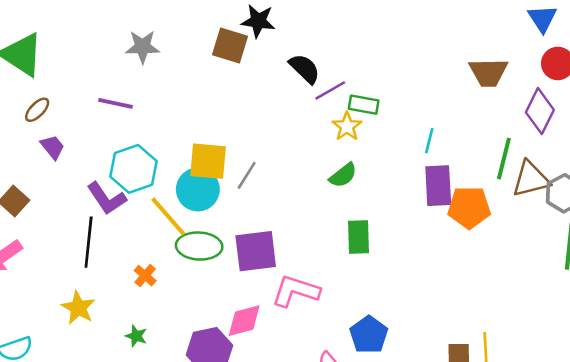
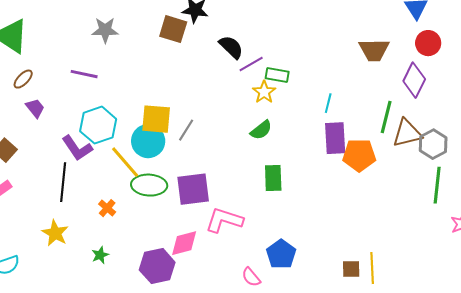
green star: (136, 336) -> (100, 255), turned 30

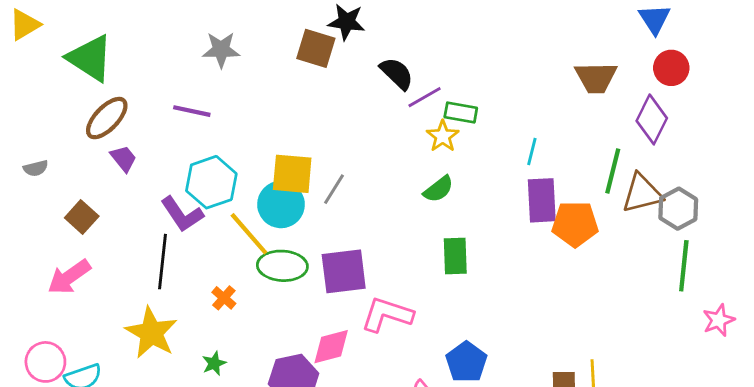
brown ellipse: (23, 79) -> (107, 118), size x1.6
yellow star: (55, 233) -> (151, 333), size x1.4

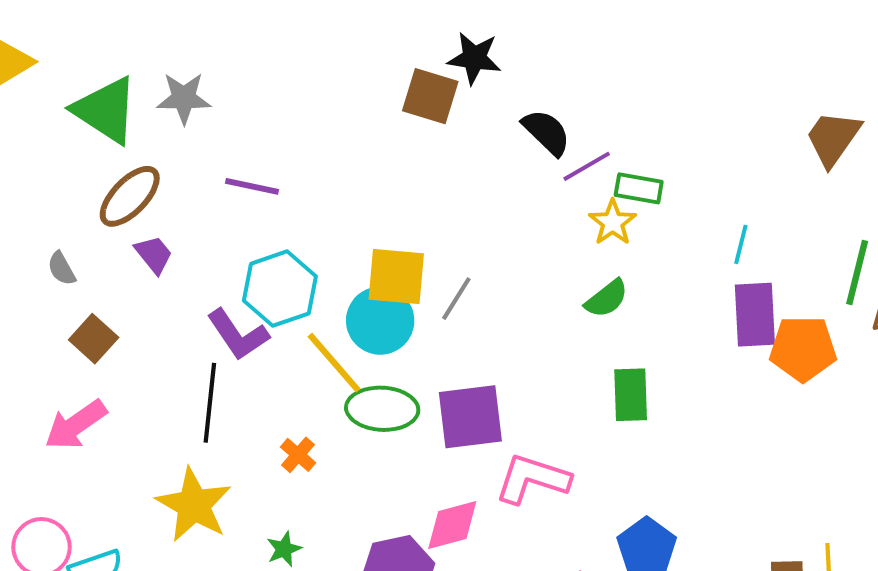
gray star: (221, 50) -> (184, 98), moved
brown trapezoid: (596, 78) -> (833, 138), turned 126
gray semicircle: (36, 168) -> (62, 268), moved, turned 75

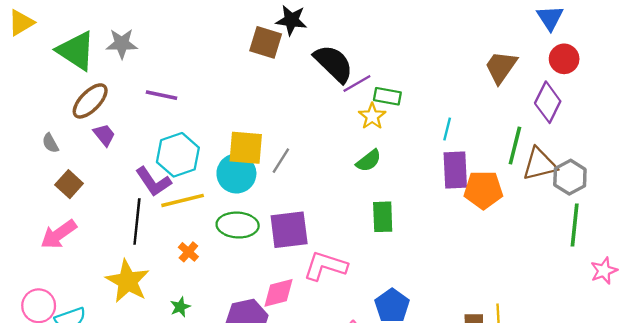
black semicircle: (546, 132) -> (334, 64), size x1.4
yellow line: (334, 363) -> (183, 200), moved, turned -63

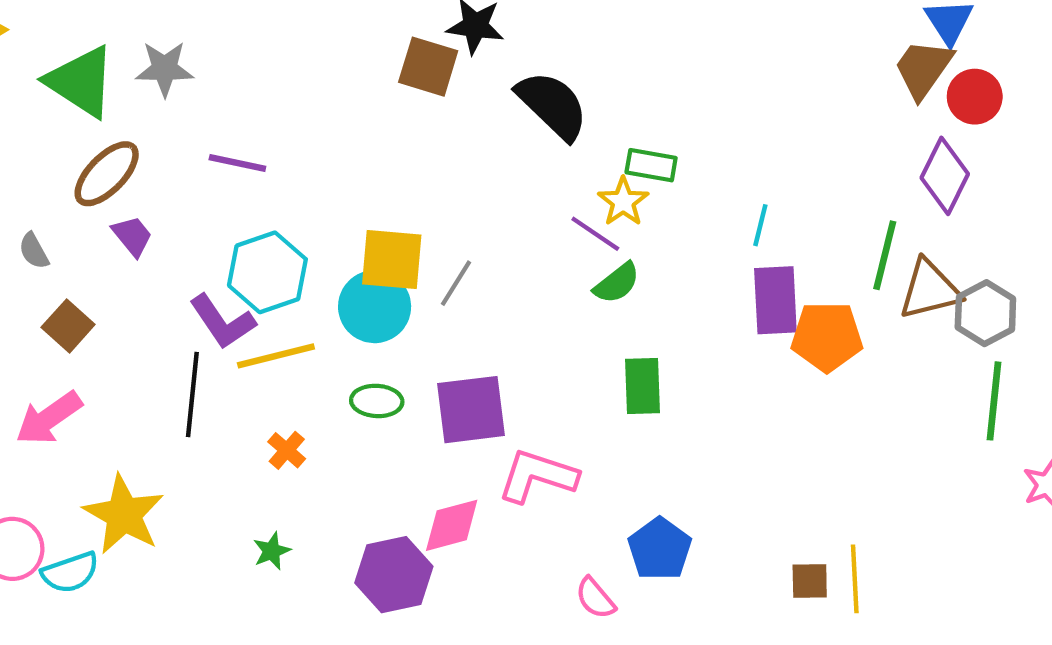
brown trapezoid: (501, 67) -> (923, 69), moved
purple line: (357, 83) -> (595, 234), moved, turned 64
green ellipse: (238, 225) -> (377, 401), size x0.7
yellow star: (128, 281) -> (124, 515), moved

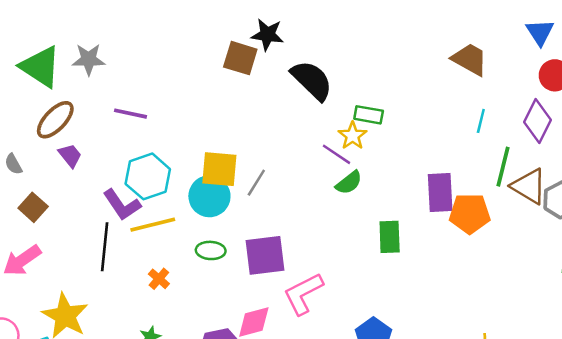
brown trapezoid: (923, 69) -> (470, 59), moved, turned 84
cyan line: (760, 225) -> (481, 121), moved
brown triangle: (930, 290) -> (529, 186), turned 45
green rectangle: (642, 386) -> (390, 237), moved
pink L-shape: (537, 476) -> (303, 294), turned -45

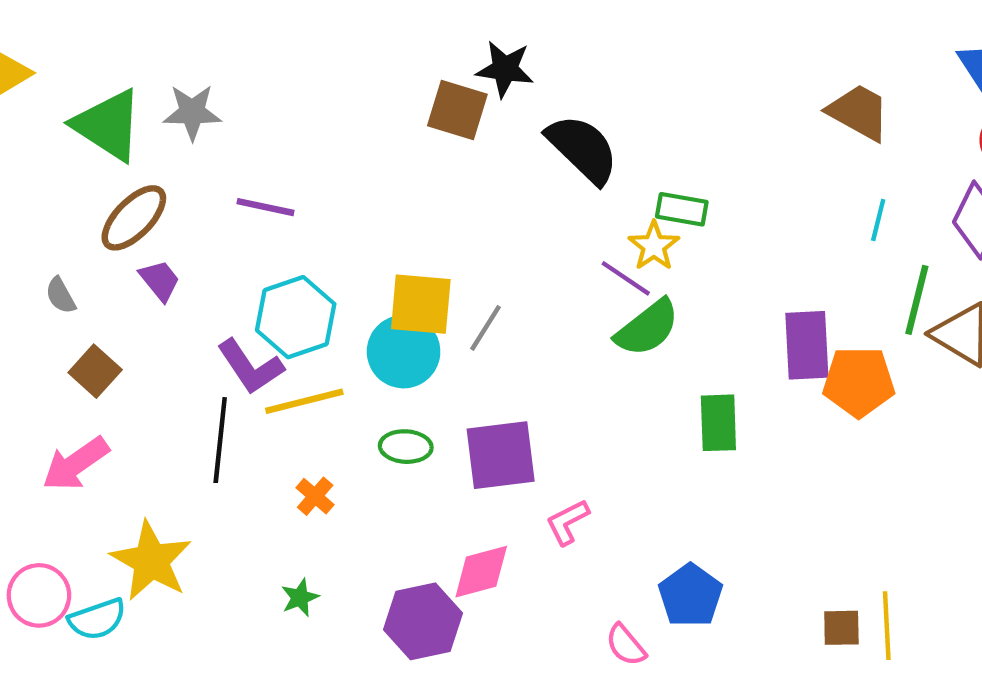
green semicircle: (349, 183) -> (647, 328), size x1.4
pink L-shape: (303, 294) -> (567, 522), size x0.6

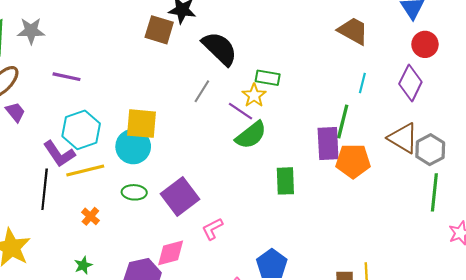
green line: (917, 300) -> (343, 122), moved
gray line: (485, 328) -> (202, 91), moved
purple square: (501, 455) -> (180, 197), turned -30

